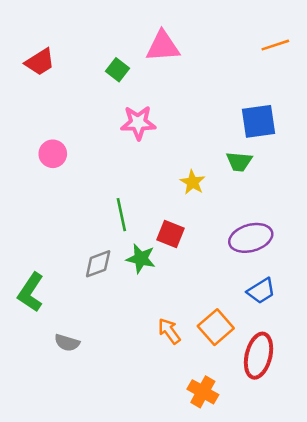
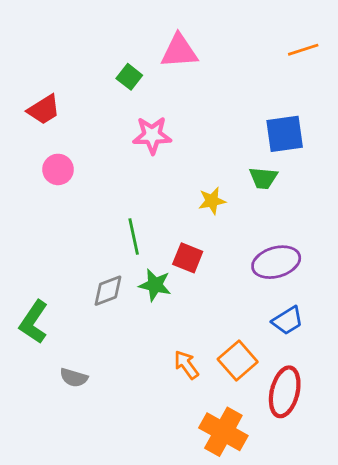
red trapezoid: (40, 62) -> (44, 110), moved
yellow star: (193, 182) -> (212, 201), turned 30
orange cross: (203, 392) -> (223, 432), size x1.4

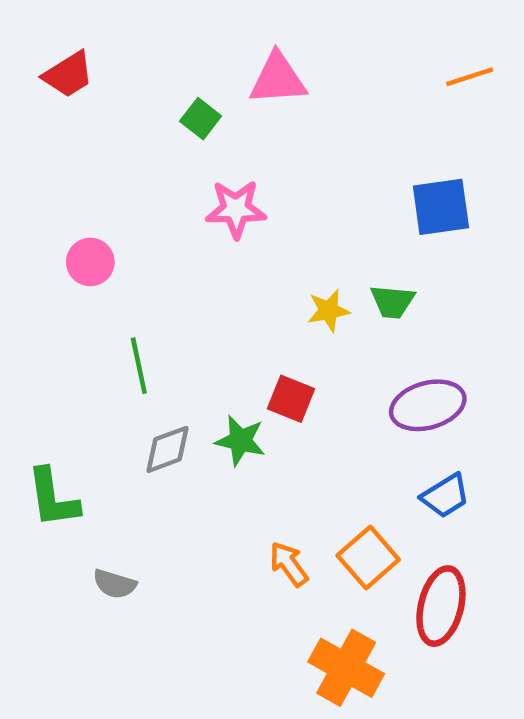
red trapezoid: (44, 110) -> (68, 75), moved
green trapezoid: (263, 178) -> (392, 302), moved
green line: (134, 236) -> (139, 366), moved
green L-shape: (34, 322) -> (53, 498), turned -42

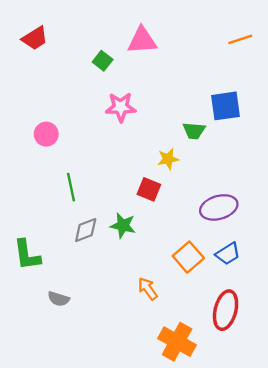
green trapezoid: (392, 302) -> (194, 131), moved
red square: (291, 399) -> (149, 189), moved
orange square: (368, 558) -> (188, 257), moved

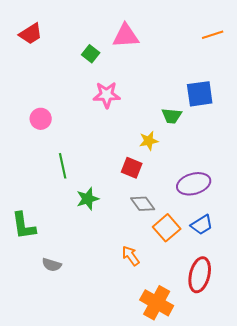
green star: (123, 225) -> (88, 199), moved, turned -30
gray diamond: (86, 230) -> (143, 204), moved, turned 75

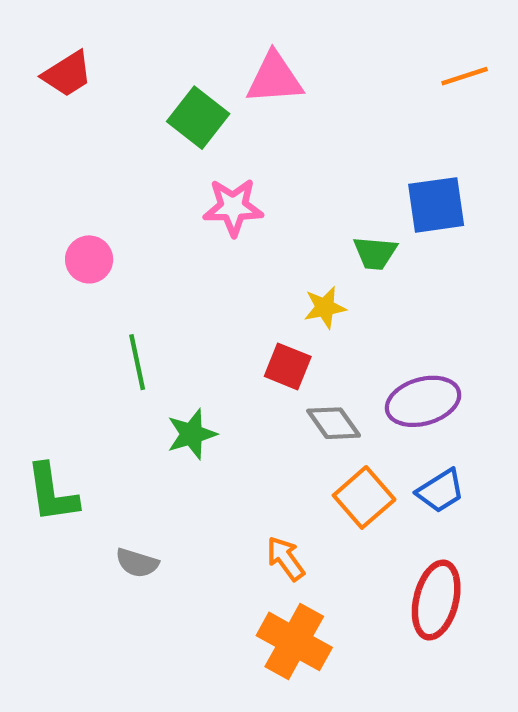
green square: (91, 54) -> (198, 118), size x1.5
gray diamond: (143, 204) -> (334, 423), moved
gray semicircle: (52, 265) -> (137, 563), moved
orange cross: (157, 303) -> (294, 641), moved

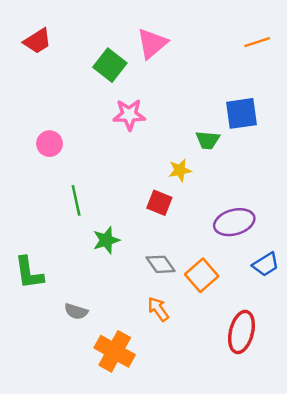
pink triangle: (275, 78) -> (152, 43), turned -36
gray diamond: (334, 423) -> (161, 264), moved
blue trapezoid: (440, 491) -> (266, 264), moved
orange cross: (294, 641) -> (115, 351), moved

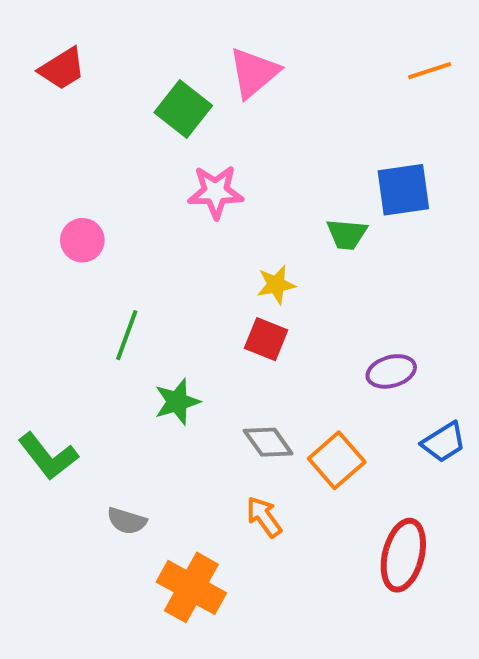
yellow star: (180, 170) -> (276, 285), moved
green line: (76, 200) -> (127, 335), turned 32
purple ellipse: (234, 222) -> (391, 371), size x0.7
green L-shape: (29, 273) -> (48, 456), turned -30

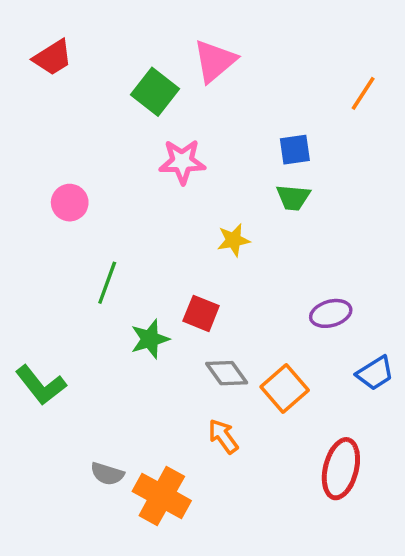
orange line: (430, 71) -> (363, 93), moved, turned -39
blue square: (403, 190) -> (295, 150), moved, size x0.7
red square: (266, 339) -> (201, 313), moved
gray semicircle: (127, 521) -> (107, 474), moved

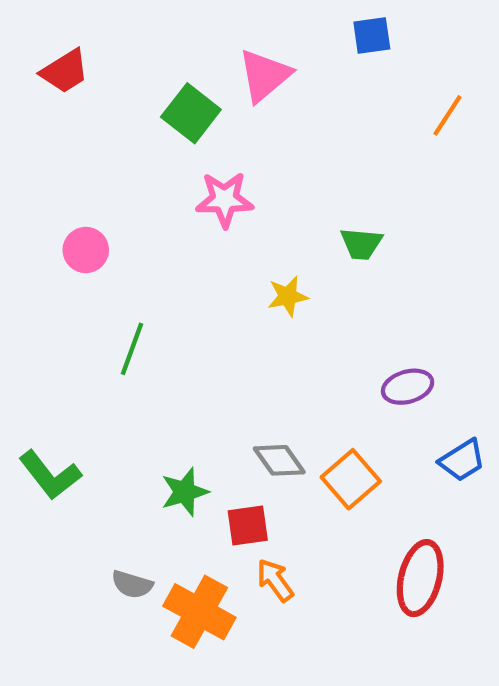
blue square: (295, 150) -> (372, 35), moved
red square: (201, 313) -> (248, 526), moved, turned -30
green star: (150, 339) -> (185, 492), moved
orange arrow: (223, 436) -> (275, 580), moved

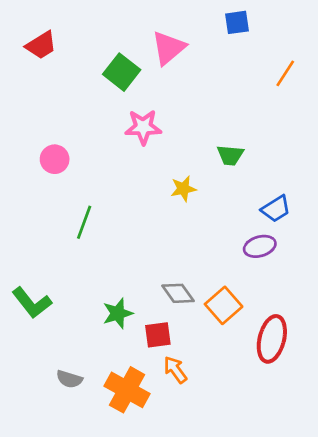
blue trapezoid: (462, 460) -> (276, 209), moved
red ellipse: (420, 578) -> (272, 339), moved
gray semicircle: (132, 584) -> (69, 379), moved

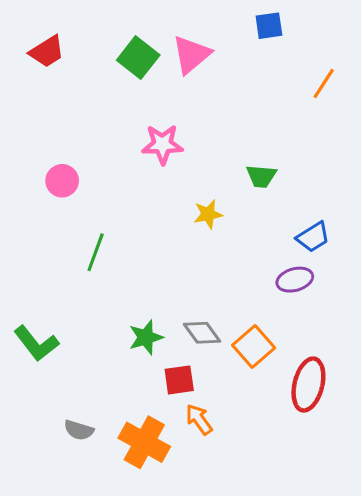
green square: (122, 72) -> (138, 58), moved
green star: (118, 313) -> (146, 337), moved

